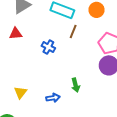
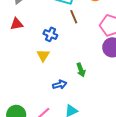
brown line: (73, 32) -> (74, 17), turned -40
yellow triangle: (20, 92) -> (43, 55), moved

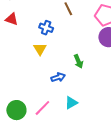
red triangle: (17, 24) -> (12, 19), turned 32

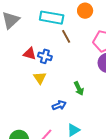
red triangle: (12, 19) -> (30, 54), moved

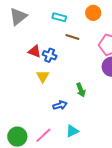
cyan rectangle: (52, 18) -> (59, 17), size x0.6
brown line: (66, 36) -> (72, 37), turned -48

